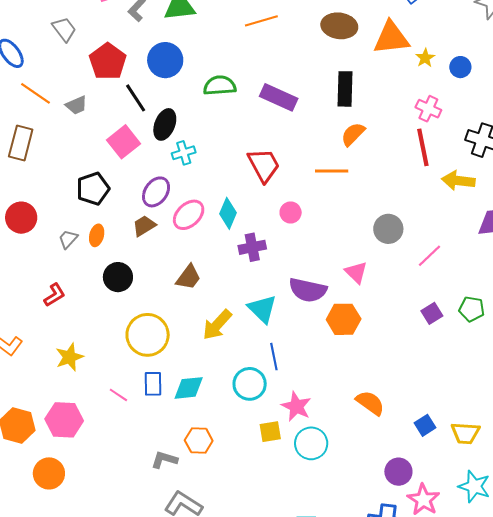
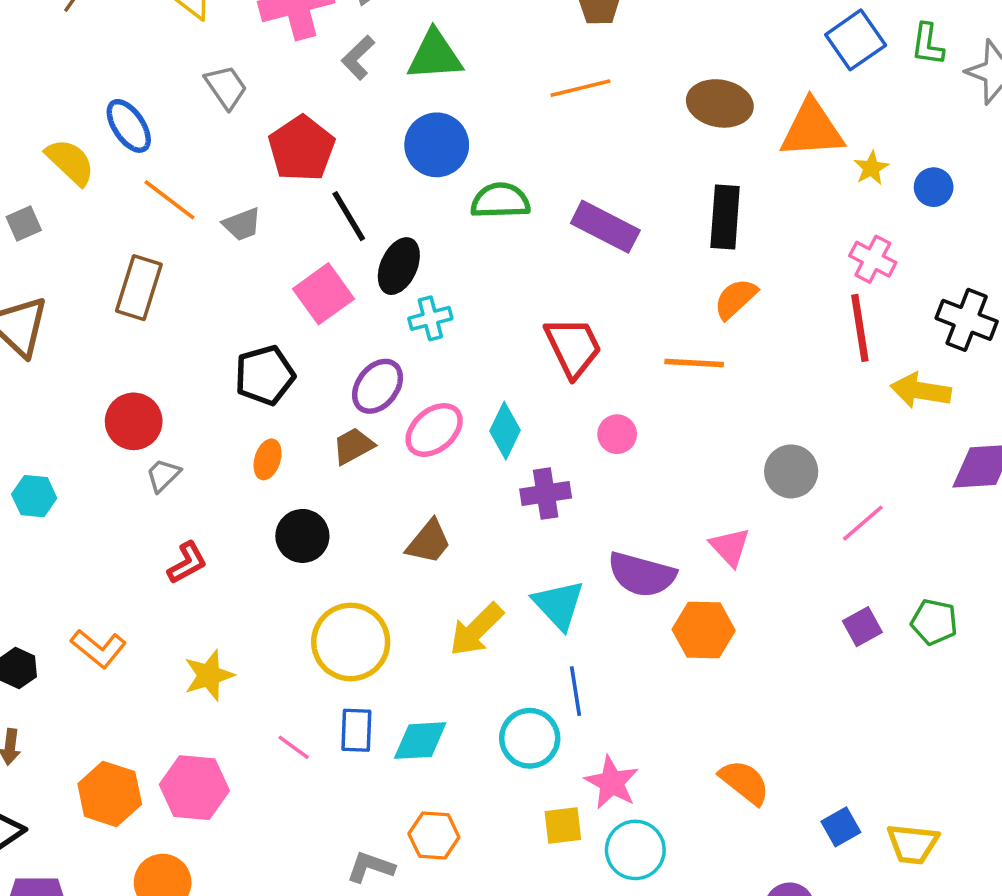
blue circle: (165, 60) -> (437, 145), moved
gray trapezoid: (68, 239) -> (163, 475), moved

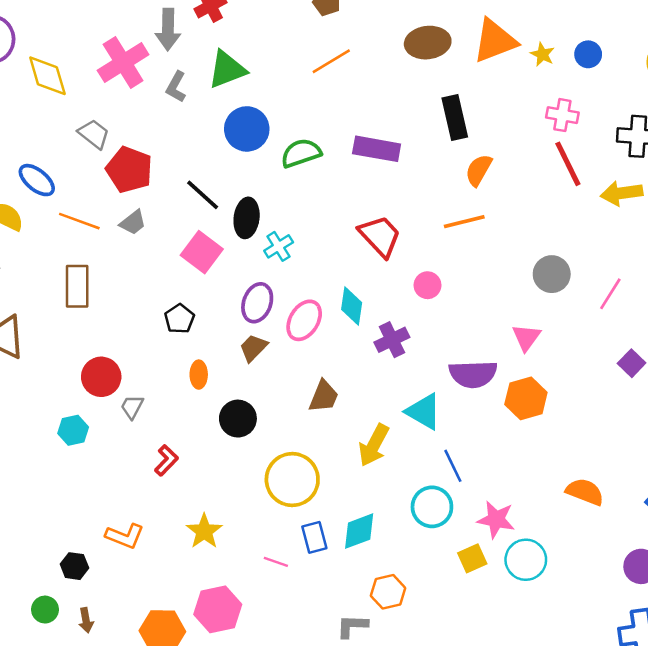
red pentagon: (302, 148) -> (129, 170), moved
black pentagon: (265, 375) -> (179, 319), size x0.7
cyan hexagon: (34, 496) -> (73, 430), moved
pink triangle: (730, 547) -> (526, 337), turned 36

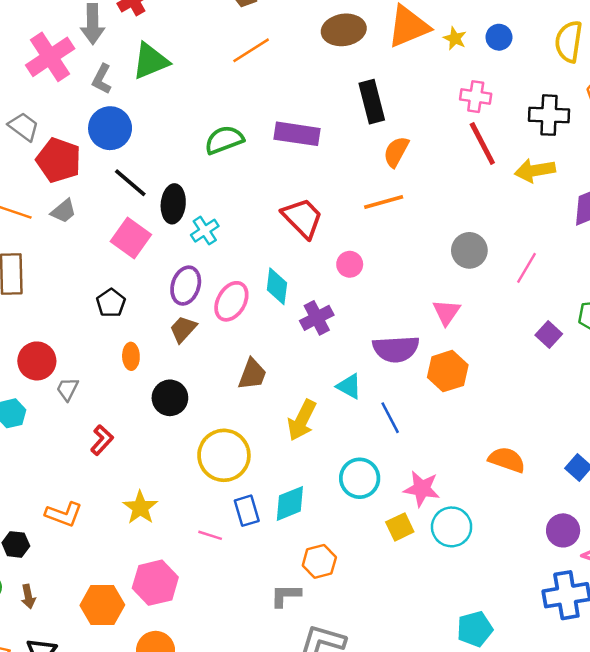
blue circle: (247, 129) -> (110, 128), moved
cyan triangle: (424, 412) -> (349, 386), size x0.7
blue line: (453, 466) -> (390, 418), moved

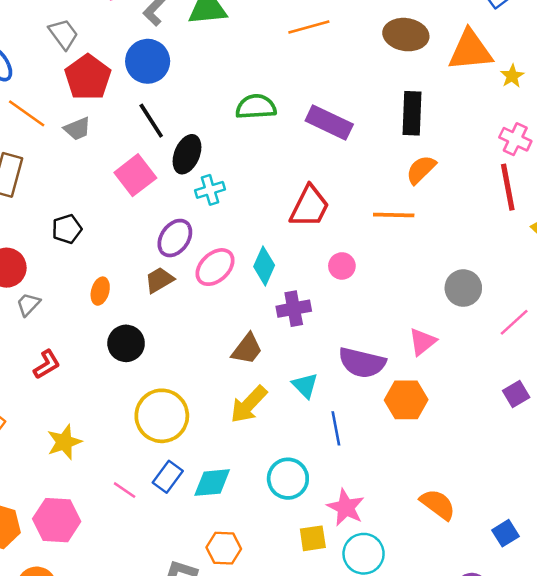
red trapezoid: (302, 218) -> (309, 207), turned 54
black pentagon: (111, 303) -> (67, 229), moved
brown trapezoid: (252, 374) -> (247, 349), moved
blue rectangle: (247, 511) -> (168, 477), turned 36

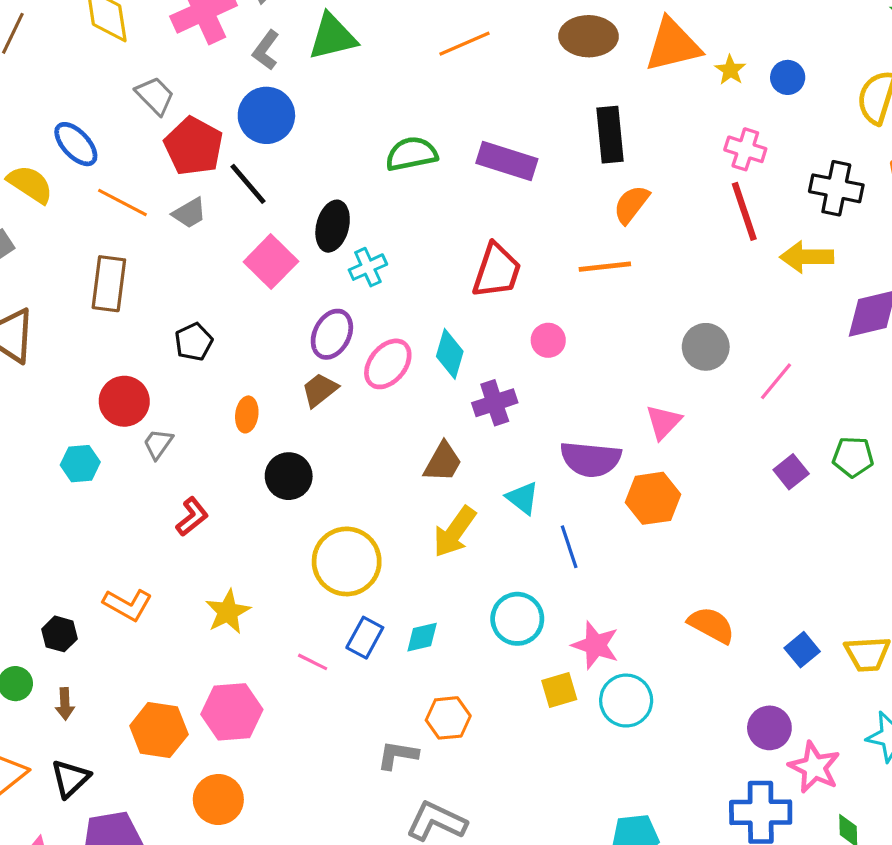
black line: (151, 121) -> (248, 184), moved
cyan diamond: (212, 483) -> (422, 637), size x0.7

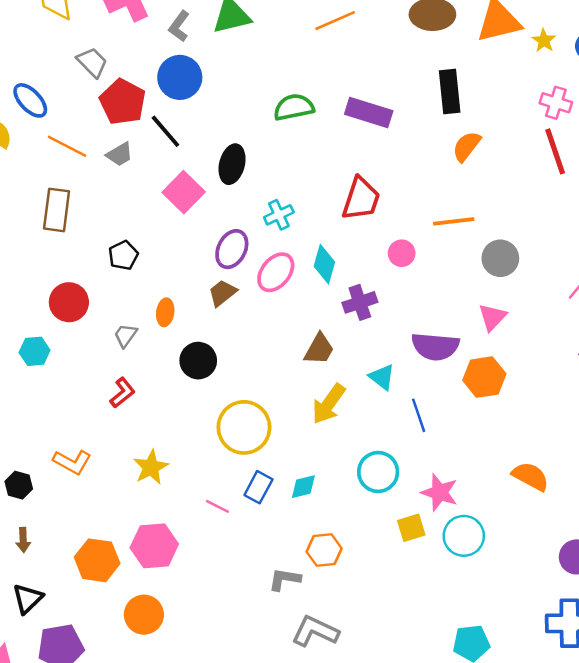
cyan cross: (368, 267) -> (279, 215), moved
orange line: (605, 267) -> (454, 221), moved
gray circle: (706, 347) -> (500, 258), moved
gray trapezoid: (158, 444) -> (126, 335), moved

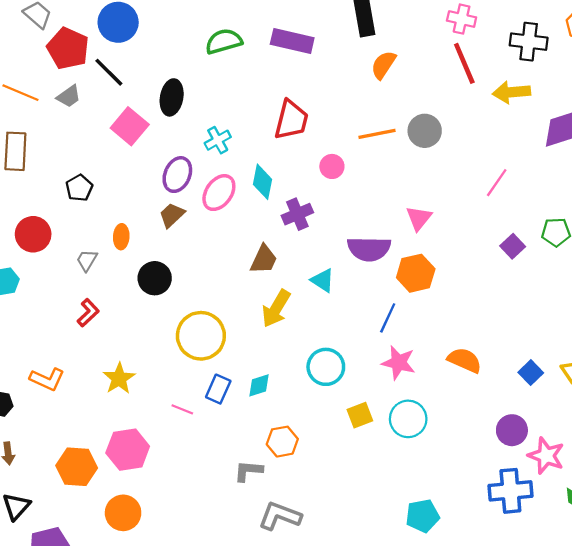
gray circle: (500, 258) -> (425, 131), moved
blue line: (419, 415) -> (388, 318), moved, turned 48
pink star: (440, 492) -> (399, 363), moved

